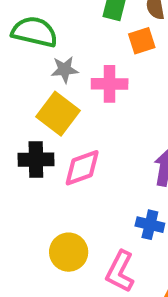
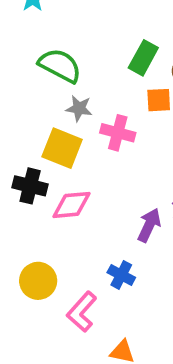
yellow square: (58, 114) -> (62, 148), turned -30

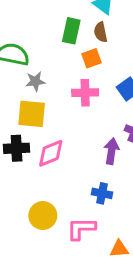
pink cross: (118, 133) -> (85, 93), moved
pink L-shape: (82, 312) -> (81, 229), turned 64

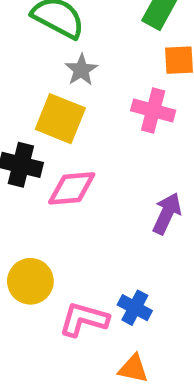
gray star: (35, 81) -> (81, 70), turned 30
blue cross: (102, 193) -> (135, 308), moved

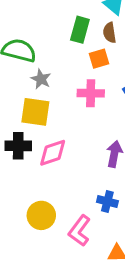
blue cross: (135, 308) -> (107, 201), moved
pink L-shape: (84, 319) -> (79, 231), turned -56

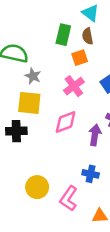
pink cross: (91, 93) -> (74, 86), turned -36
pink diamond: (53, 153) -> (66, 122), moved

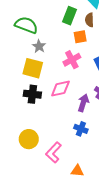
black cross: (16, 131) -> (32, 94), moved
blue cross: (91, 174) -> (81, 129), moved

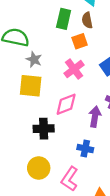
black cross: (32, 94) -> (44, 129), moved
blue cross: (81, 129) -> (85, 149), moved

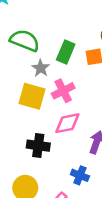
green rectangle: (64, 19) -> (66, 52), moved
pink cross: (74, 69) -> (63, 91), moved

